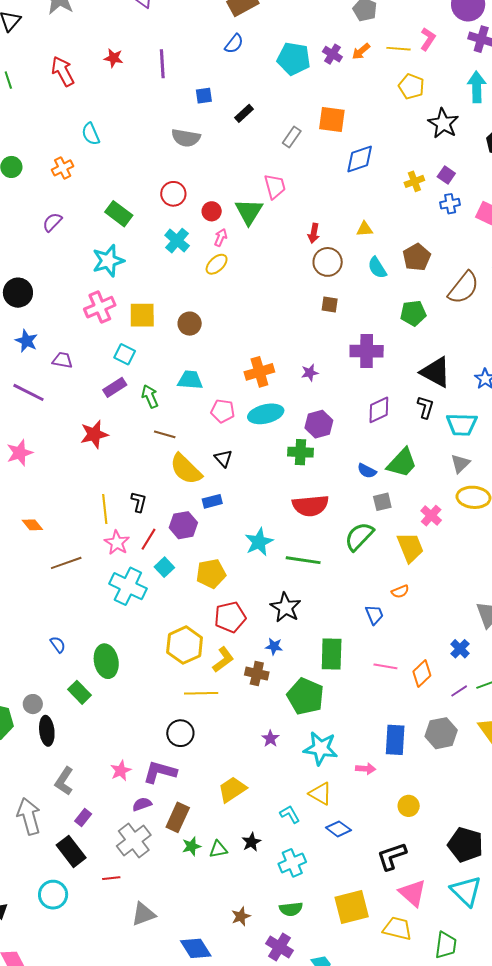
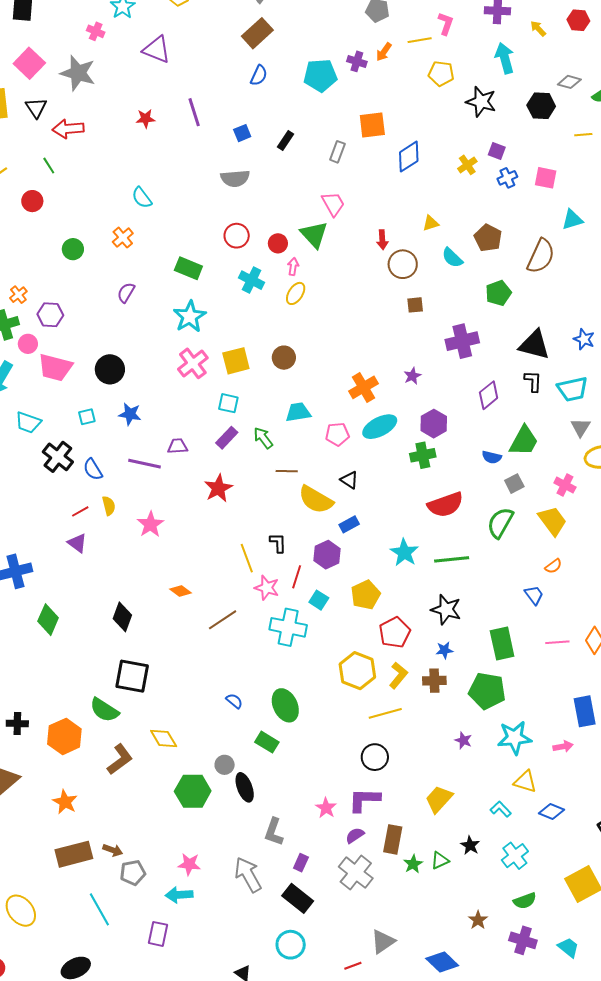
red arrow: (63, 71) -> (68, 129), moved, turned -52
purple trapezoid: (63, 360) -> (178, 446), moved
red line: (111, 878) -> (353, 966), moved

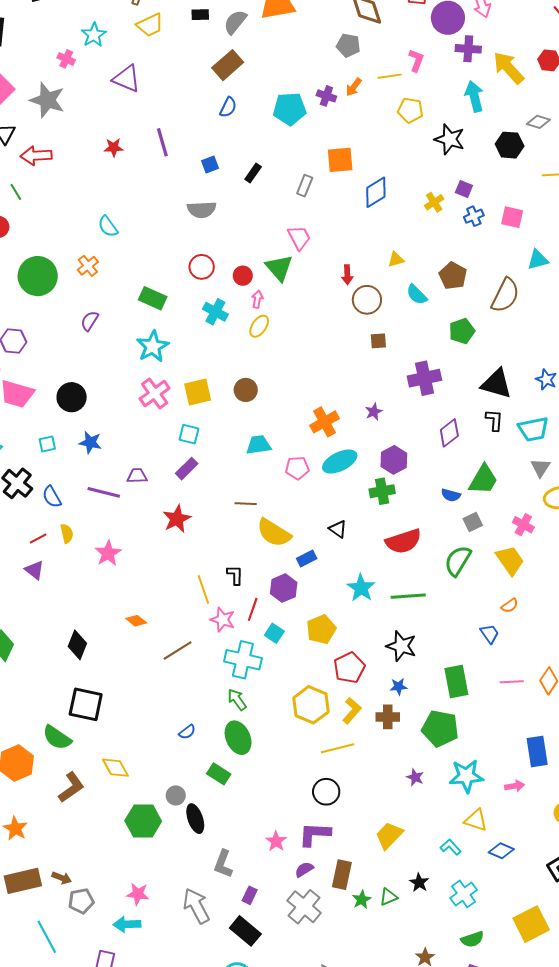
yellow arrow: (538, 29) -> (508, 68), size x2.0
green circle: (73, 249) -> (38, 276), size x1.8
green arrow: (263, 438) -> (237, 700), moved
black triangle: (349, 480) -> (338, 529), moved
blue semicircle: (234, 701) -> (187, 732), turned 102

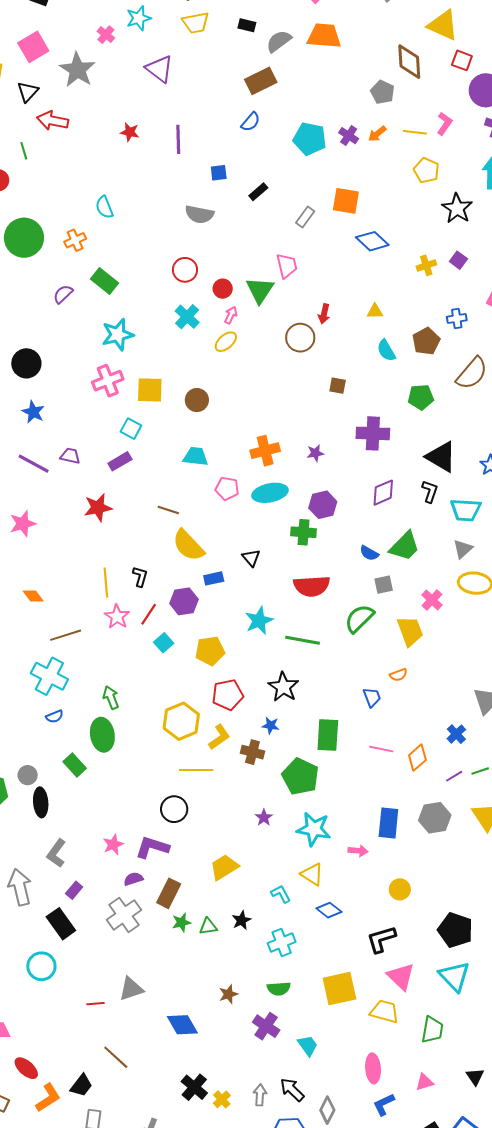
blue diamond: (376, 192) -> (372, 241), turned 60
blue cross: (474, 216) -> (457, 319), moved
green rectangle: (153, 298) -> (104, 281), moved
brown circle: (367, 300) -> (300, 338), moved
cyan cross: (243, 660) -> (49, 676), moved

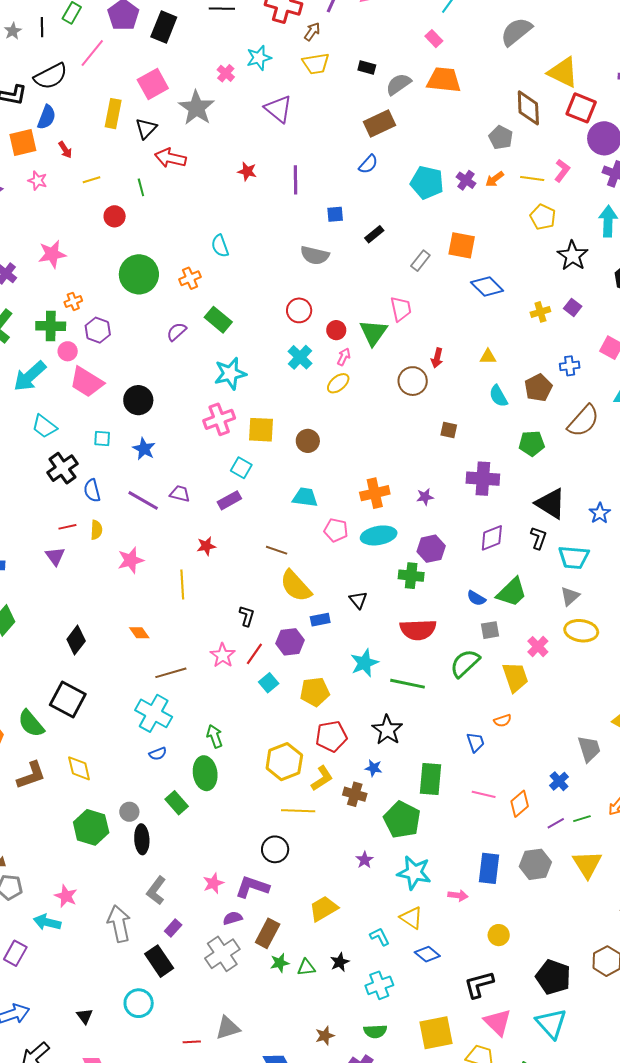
red square: (462, 60) -> (581, 108), size x1.4
red star: (98, 508) -> (206, 546), size x0.7
yellow line: (106, 583) -> (182, 584), moved

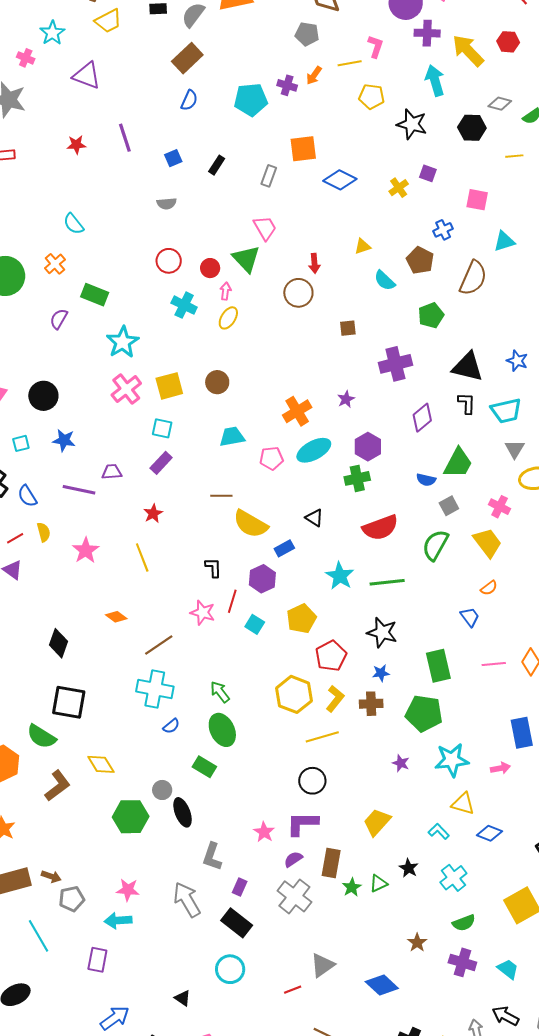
gray semicircle: (315, 255) -> (167, 204), size x0.7

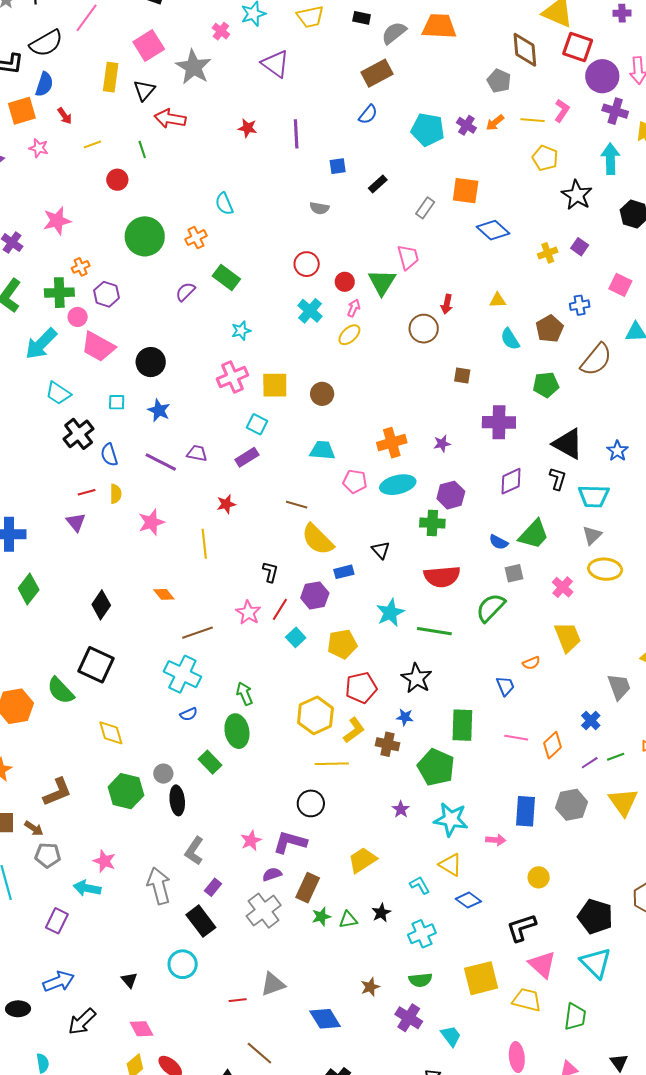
cyan star: (123, 342) -> (241, 331), size x0.6
yellow trapezoid: (488, 543) -> (568, 637), moved
brown L-shape: (58, 786) -> (57, 792), moved

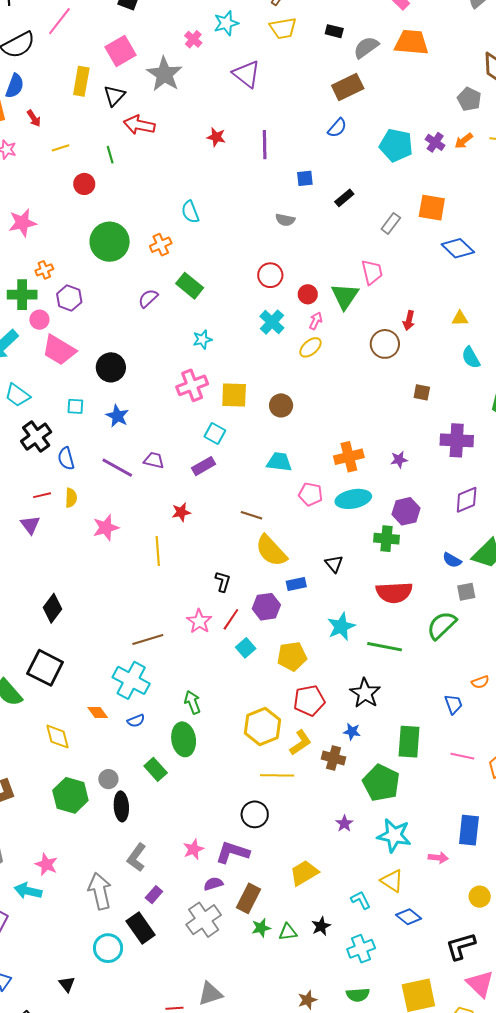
orange diamond: (164, 594) -> (98, 713), moved
cyan circle: (183, 964) -> (108, 948), moved

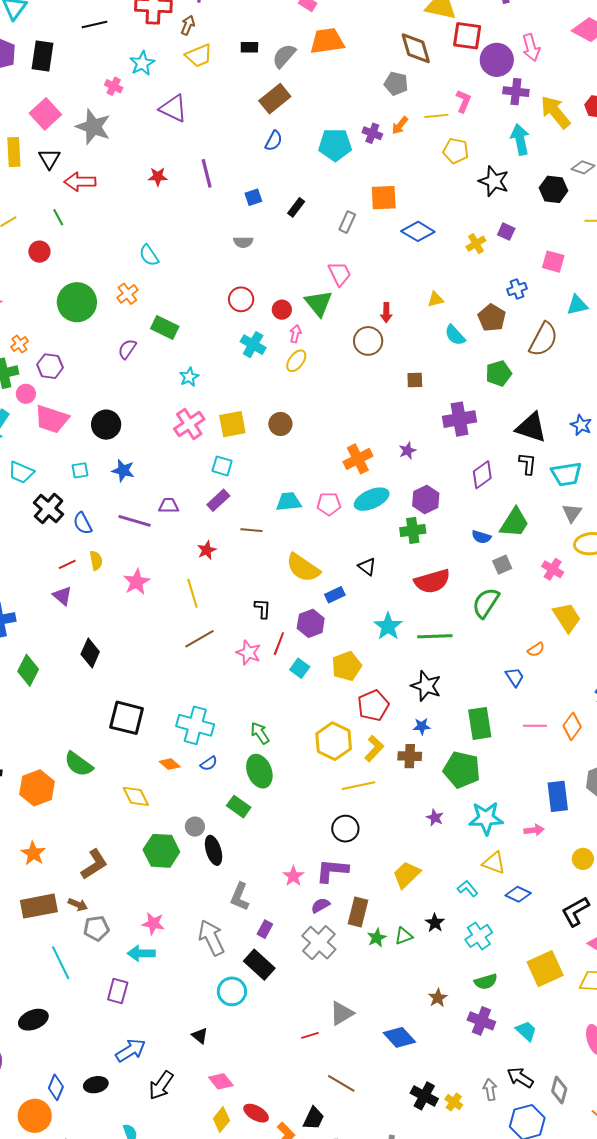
cyan trapezoid: (279, 462) -> (289, 502), moved
brown line: (251, 515) -> (251, 530), moved
black diamond: (52, 608) -> (90, 653), moved
brown line: (148, 640) -> (199, 639), moved
black square: (45, 668) -> (127, 718), moved

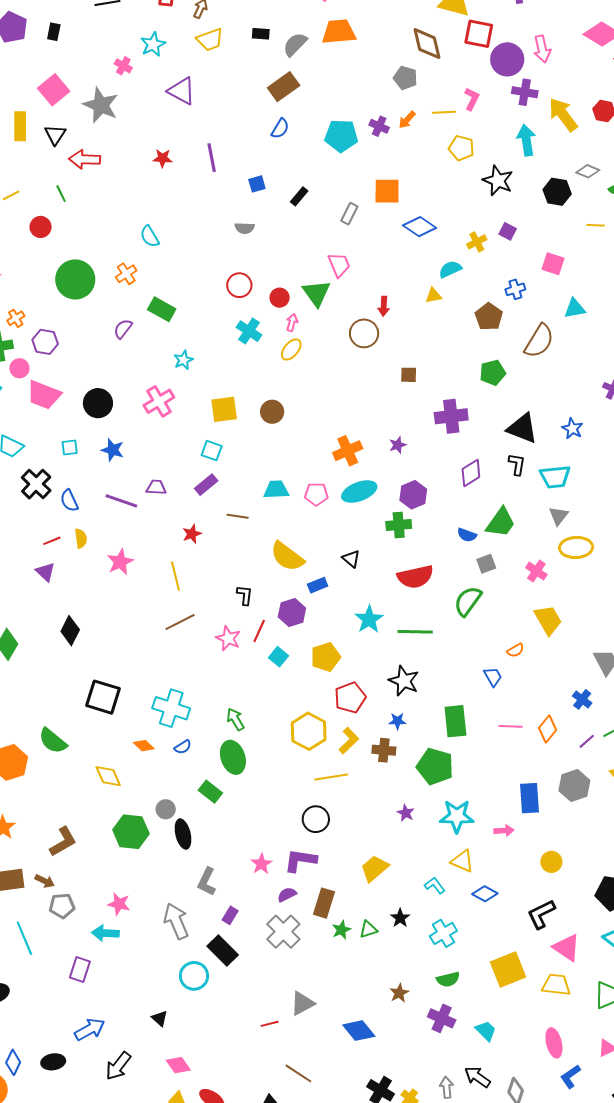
black rectangle: (43, 56) -> (54, 32), size x0.6
cyan semicircle: (455, 335) -> (450, 269), moved, turned 105
pink cross: (189, 424) -> (159, 401), moved

